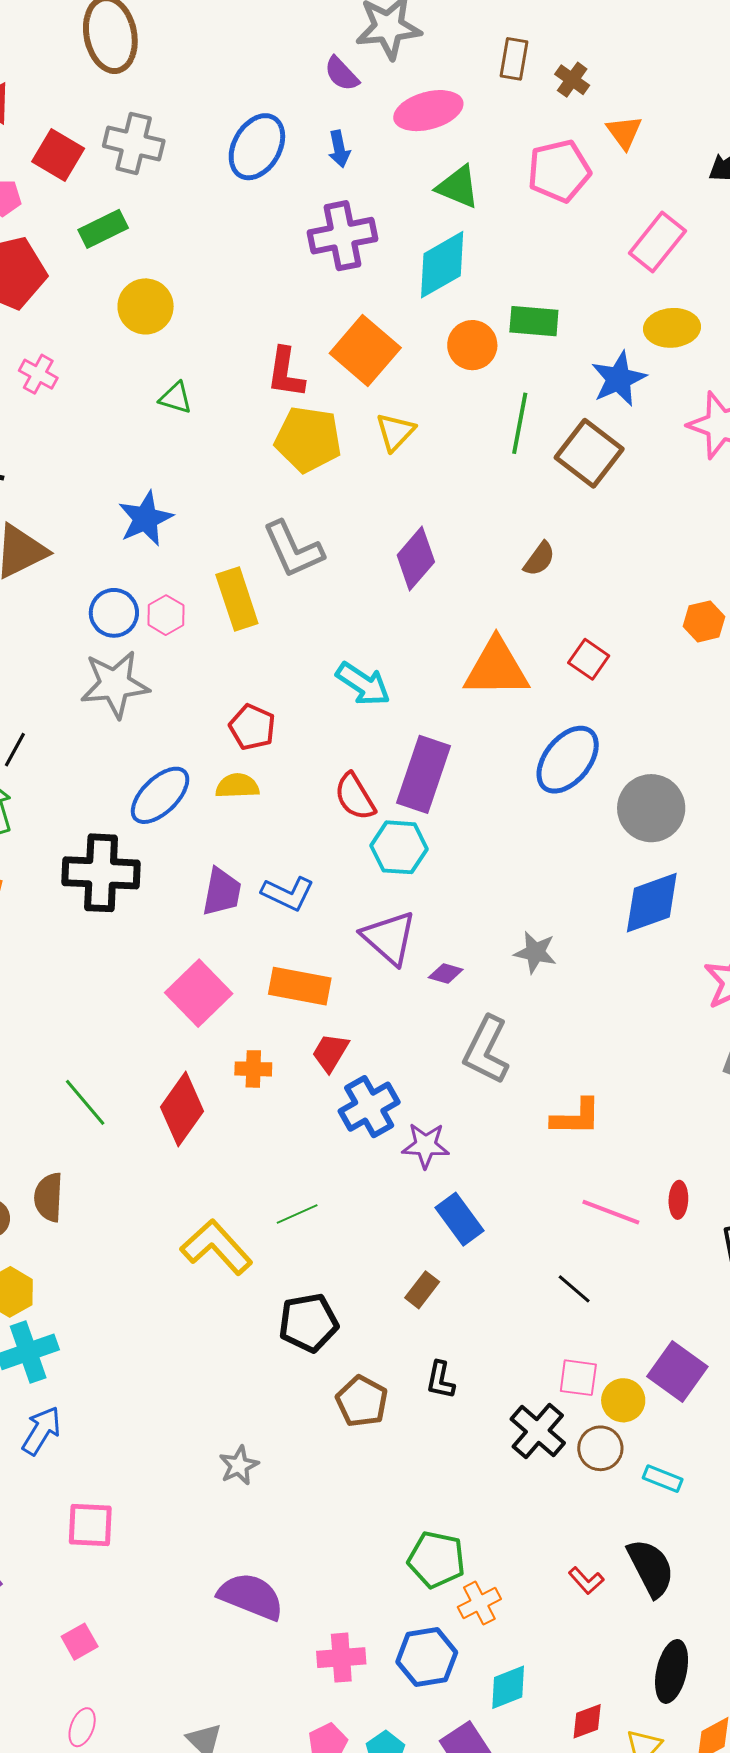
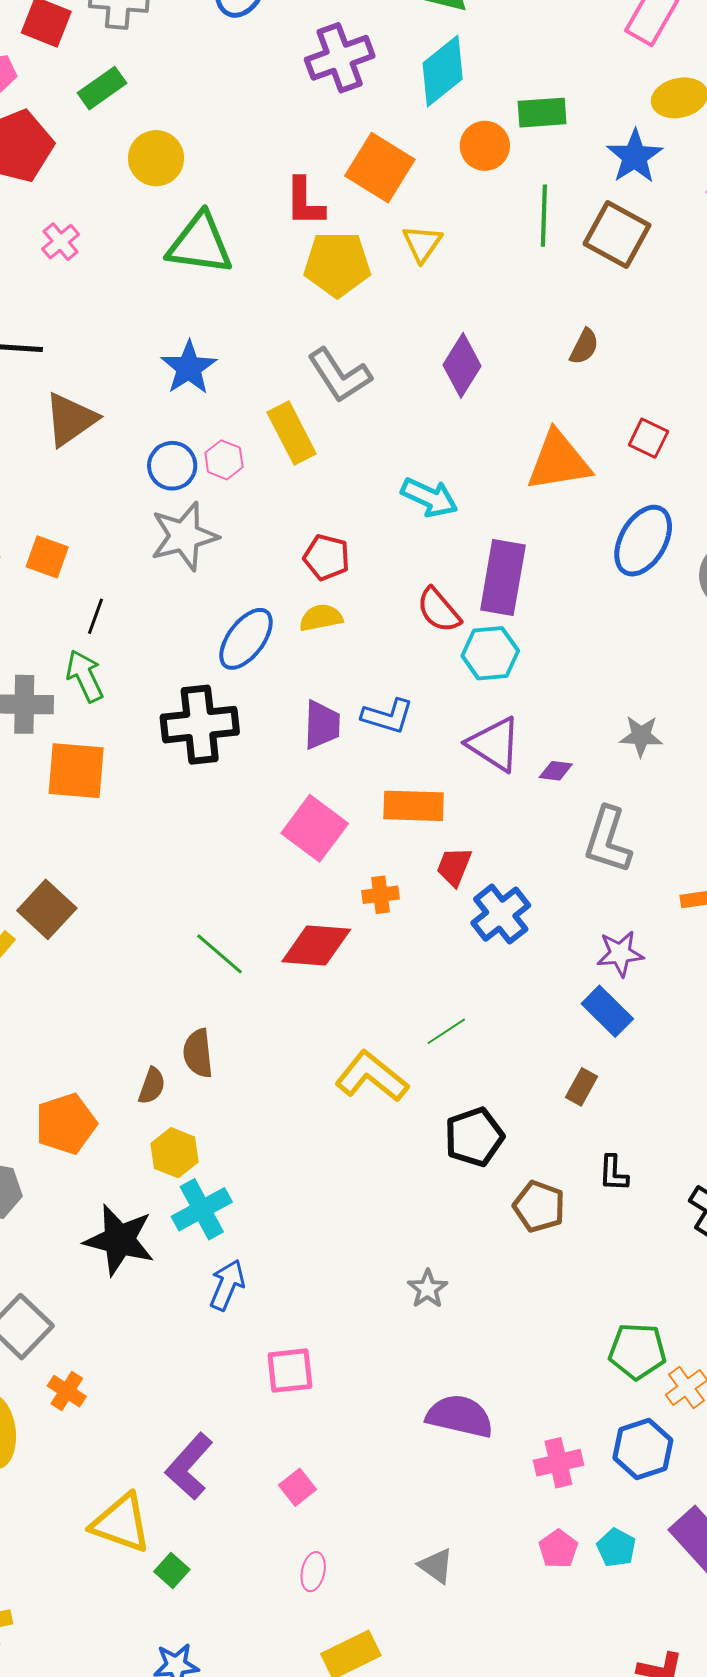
pink cross: (38, 374) -> (61, 242), turned 30
green triangle: (176, 398) -> (200, 244), size x2.0
red diamond: (182, 1109) -> (316, 945), turned 68
purple star: (426, 1145) -> (620, 953), moved

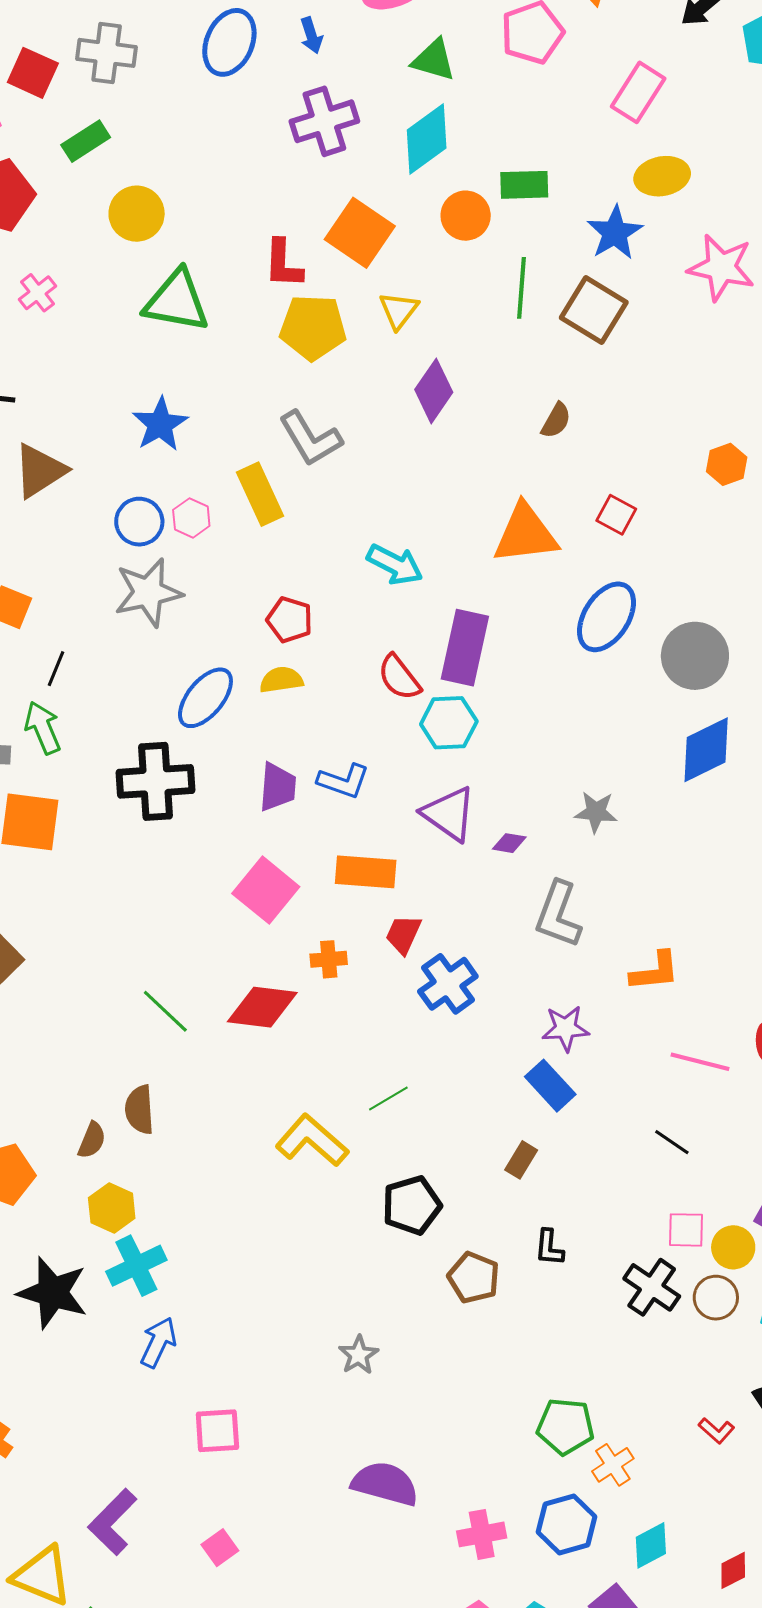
purple diamond: (462, 365) -> (434, 391), moved

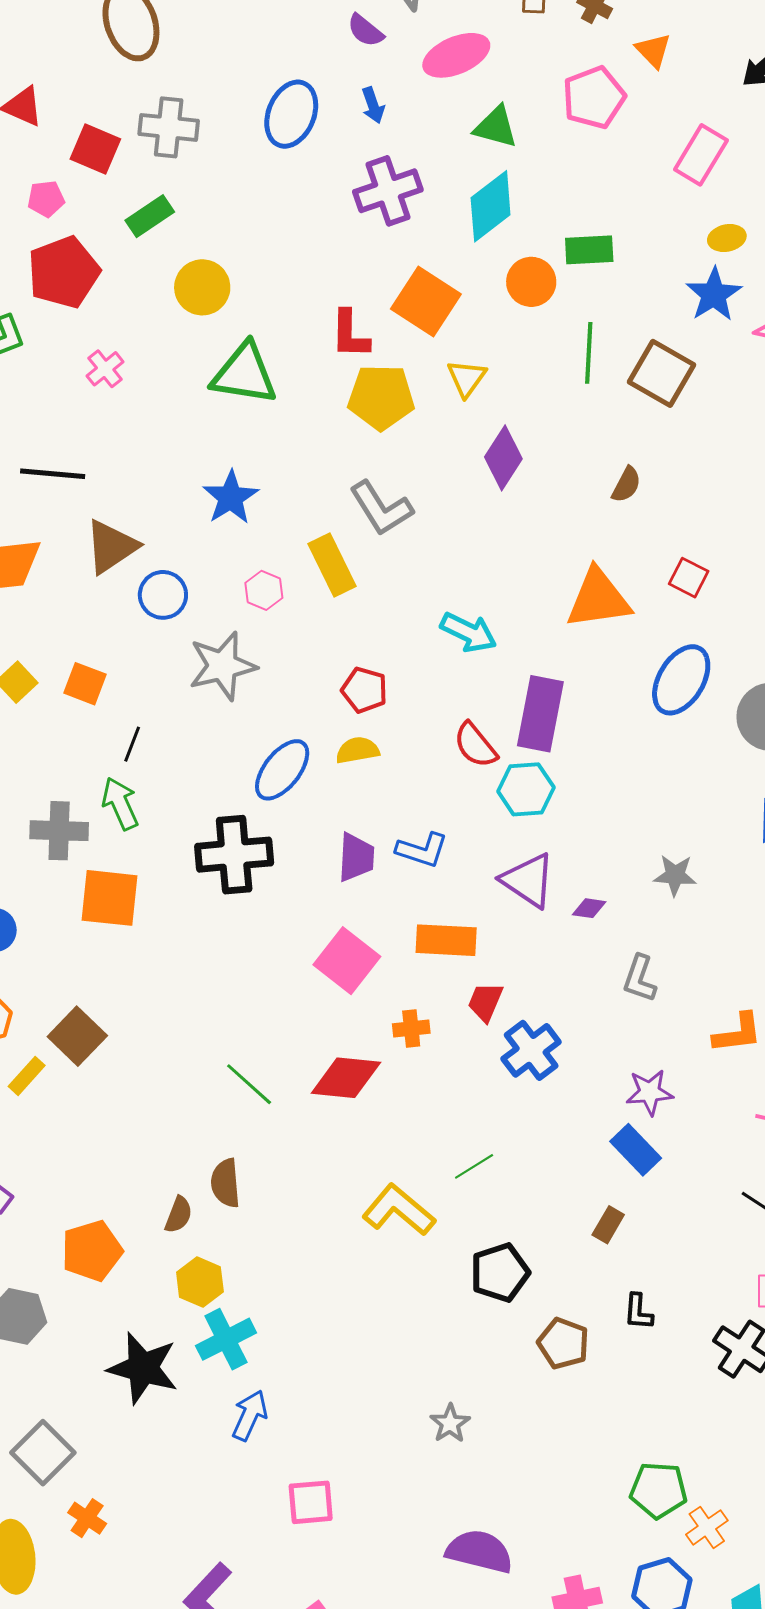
yellow ellipse: (662, 176) -> (727, 238), size x0.7
blue star: (615, 233) -> (714, 294), moved
blue circle: (139, 522) -> (163, 595), moved
gray L-shape: (558, 914) -> (640, 979), size x0.7

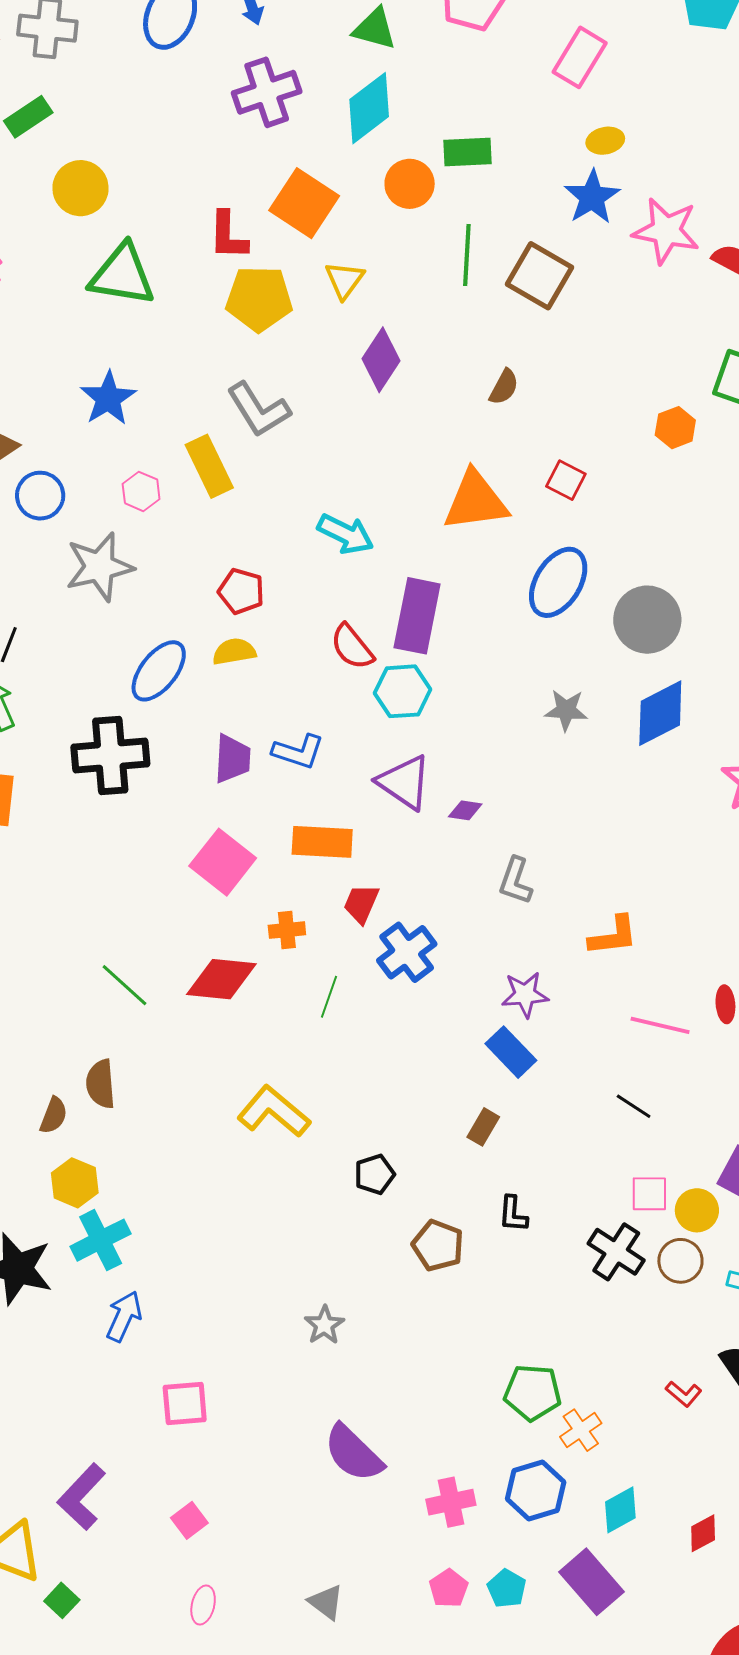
gray star: (675, 875) -> (566, 710), moved
green line: (474, 1166) -> (329, 997), moved, turned -39
black pentagon: (500, 1273) -> (375, 1174), size x0.7
purple semicircle: (480, 1551) -> (353, 1453), turned -150

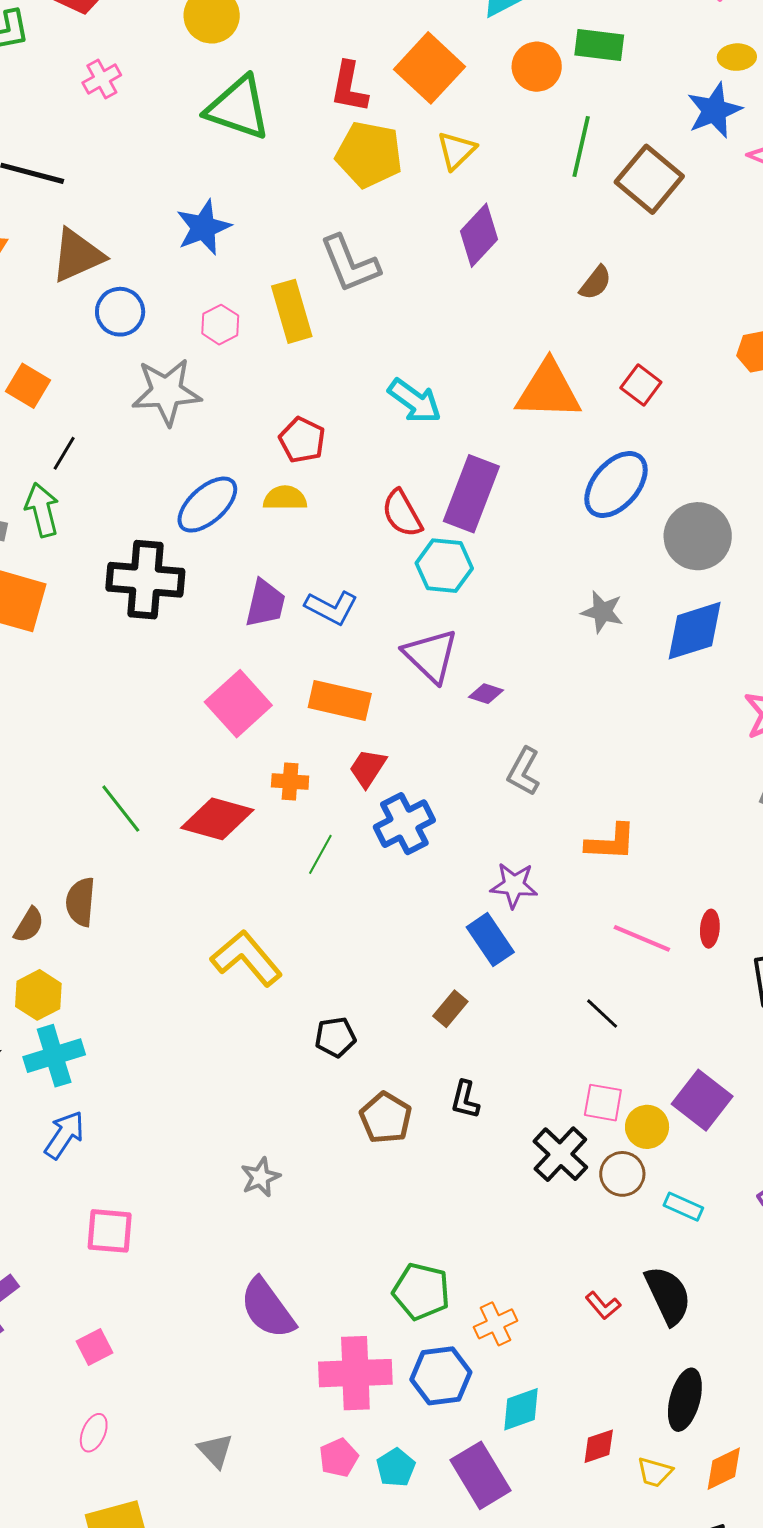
green pentagon: (533, 1393) -> (421, 1291), moved
pink cross: (451, 1502) -> (355, 1373), size x1.5

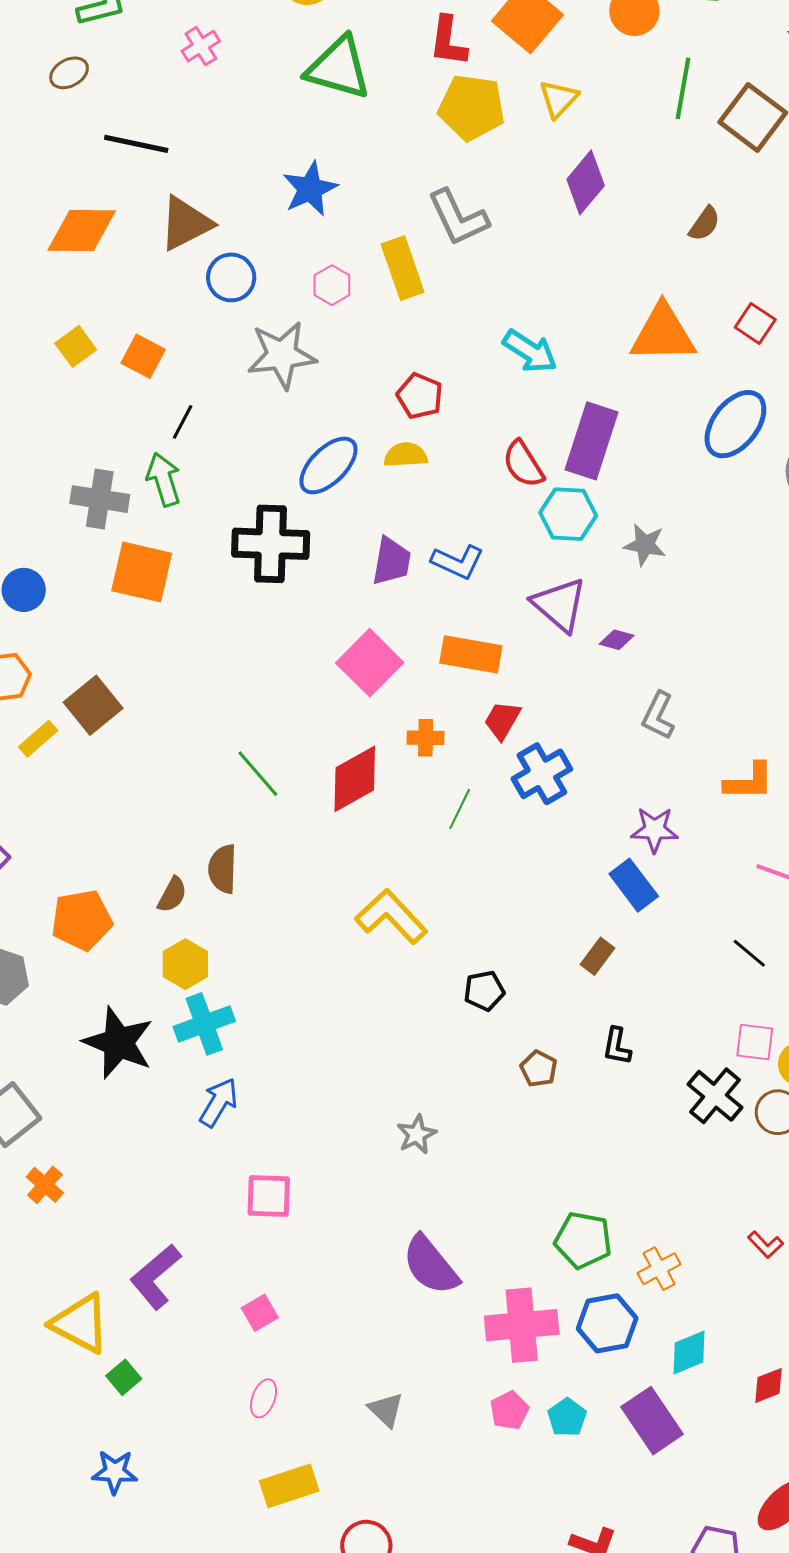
gray star: (602, 612) -> (645, 545), moved
red diamond: (217, 819) -> (355, 779), turned -42
brown pentagon: (386, 1118) -> (539, 1069), size x0.7

